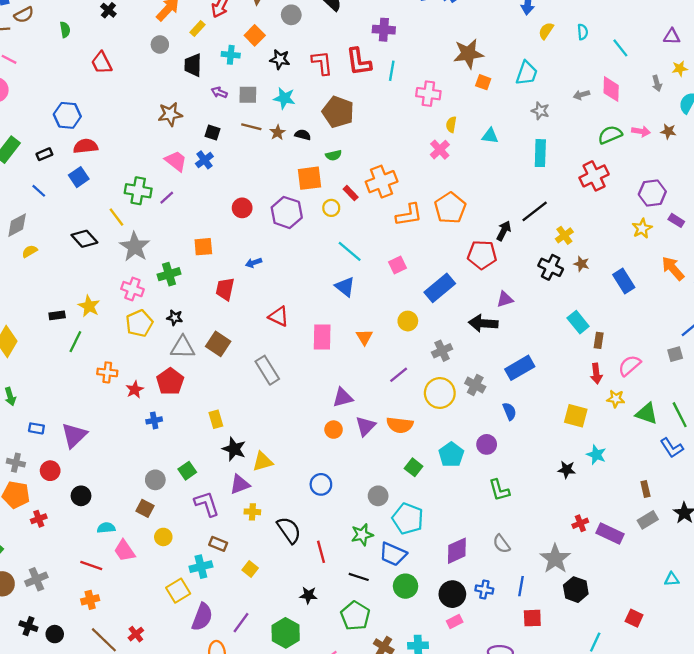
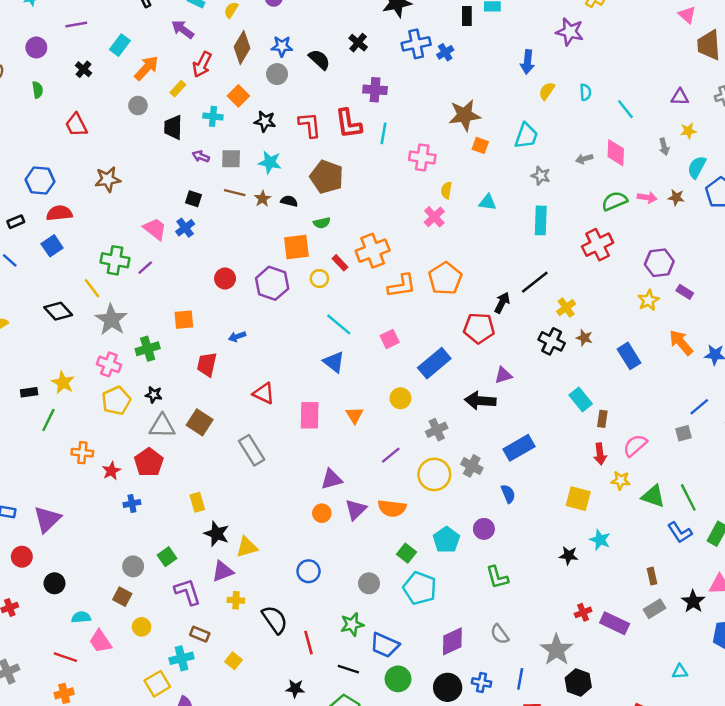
brown star: (170, 114) -> (108, 179), moved
cyan pentagon: (408, 519) -> (420, 588), moved

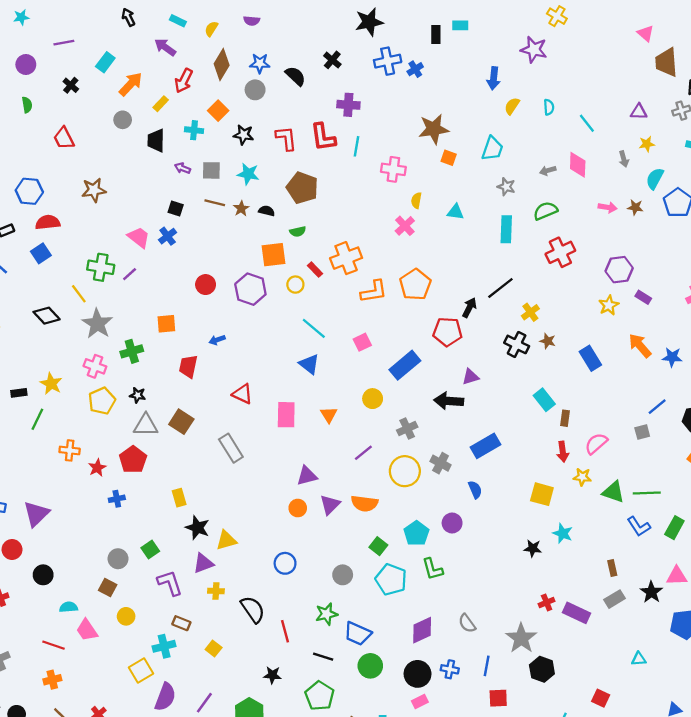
green semicircle: (615, 201) -> (545, 211), moved
green line: (688, 497) -> (647, 493), turned -65
green L-shape: (497, 577) -> (432, 569), moved

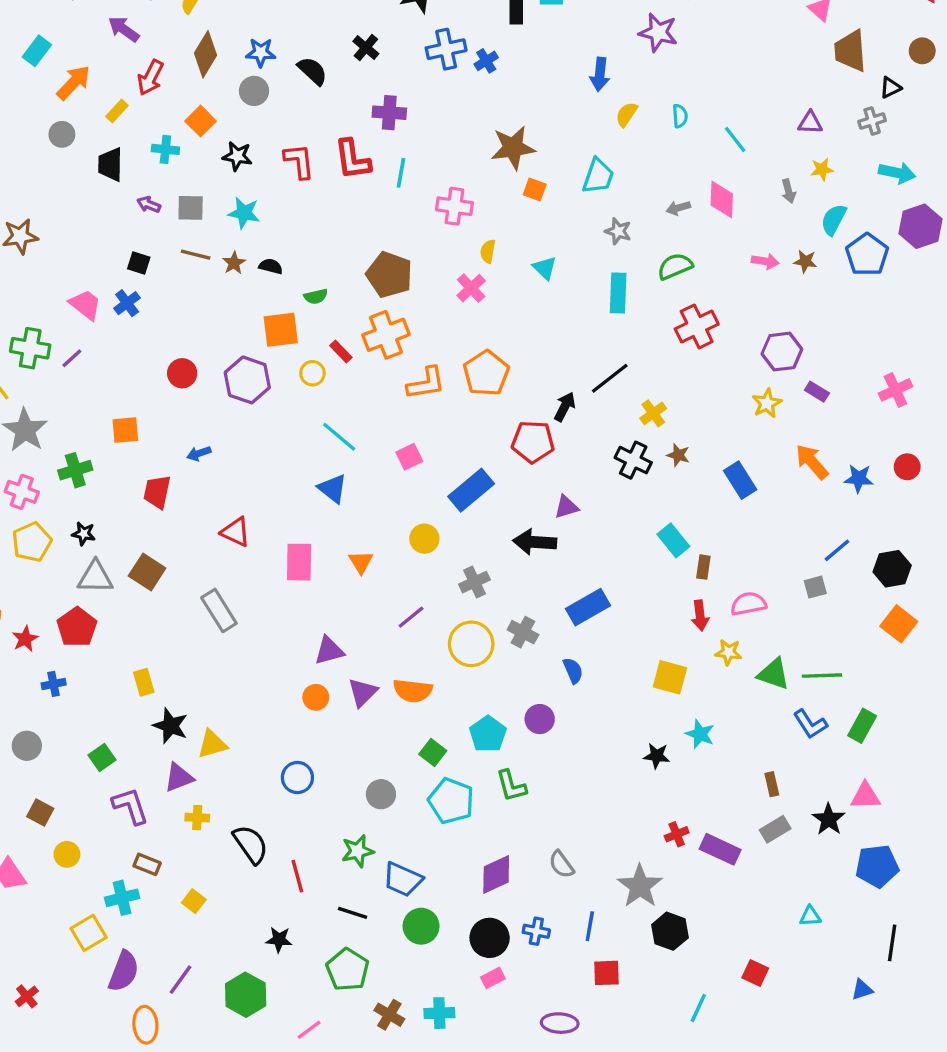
brown pentagon: (302, 188) -> (389, 275), moved
cyan triangle: (456, 212) -> (545, 268), turned 36
pink semicircle: (596, 444) -> (748, 604), turned 30
gray circle: (118, 559) -> (27, 746), moved

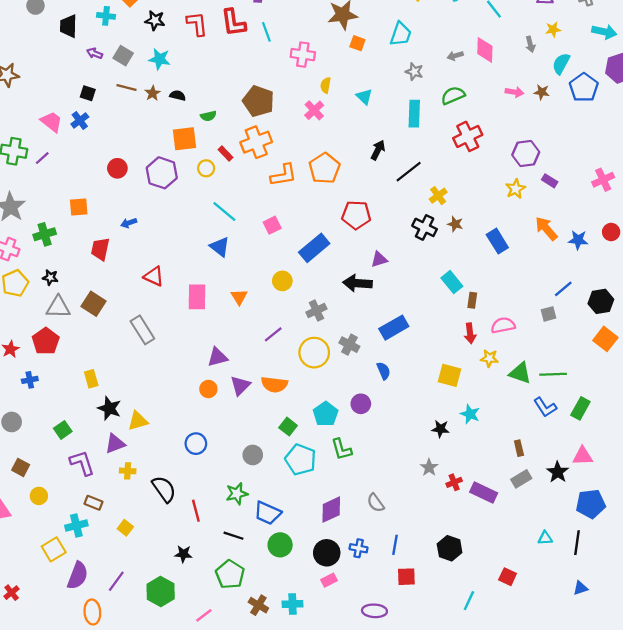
cyan line: (401, 173) -> (266, 32), turned -30
gray square: (191, 208) -> (123, 56), turned 30
black arrow: (565, 407) -> (378, 150), moved
gray star: (640, 886) -> (429, 467), moved, size x0.6
black line: (892, 943) -> (577, 543), moved

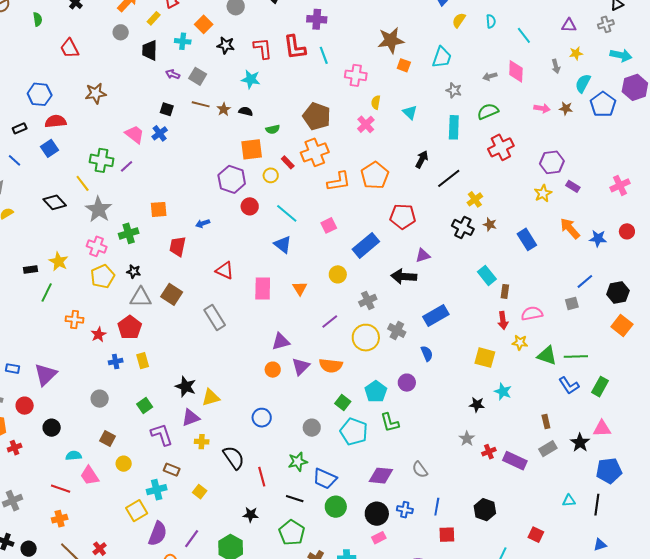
cyan star: (159, 59) -> (251, 79), moved
red circle: (117, 168) -> (250, 206), moved
yellow rectangle: (91, 379) -> (143, 361), moved
purple diamond: (331, 510) -> (381, 476), turned 30

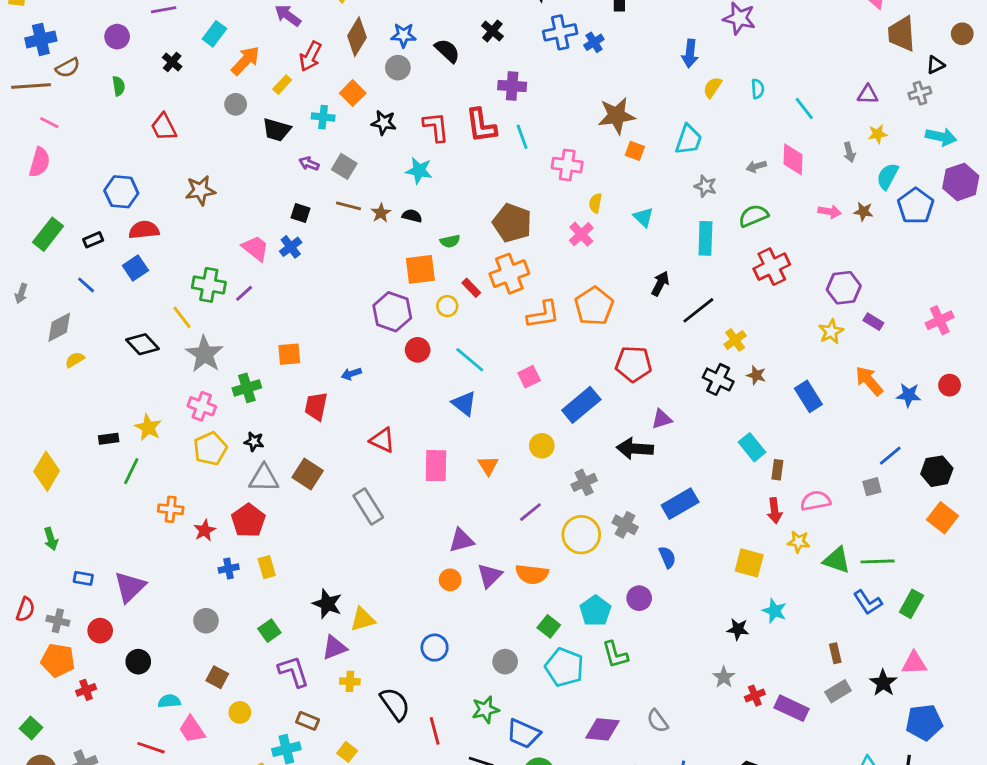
black trapezoid: (150, 50) -> (277, 130), turned -75

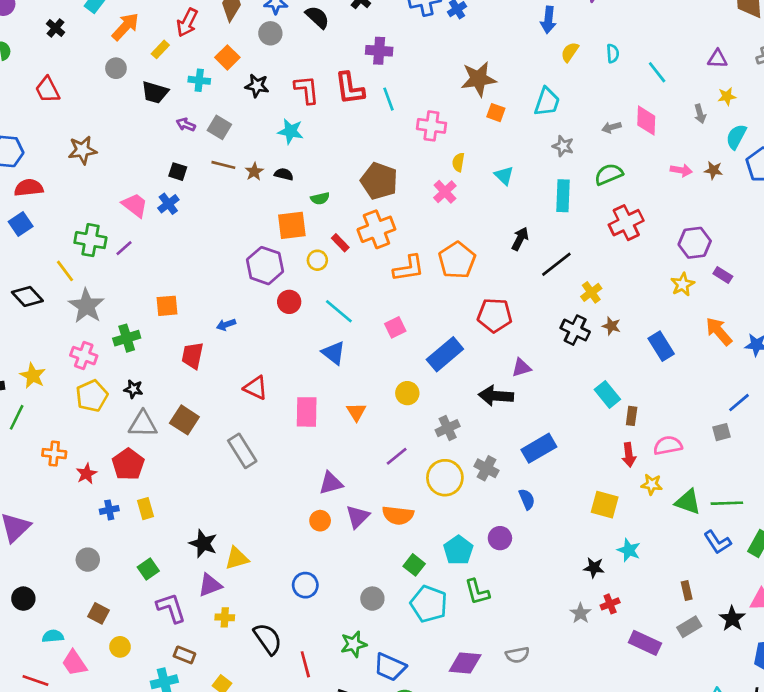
red cross: (755, 696) -> (610, 604), moved
gray semicircle: (657, 721) -> (517, 655), turned -65

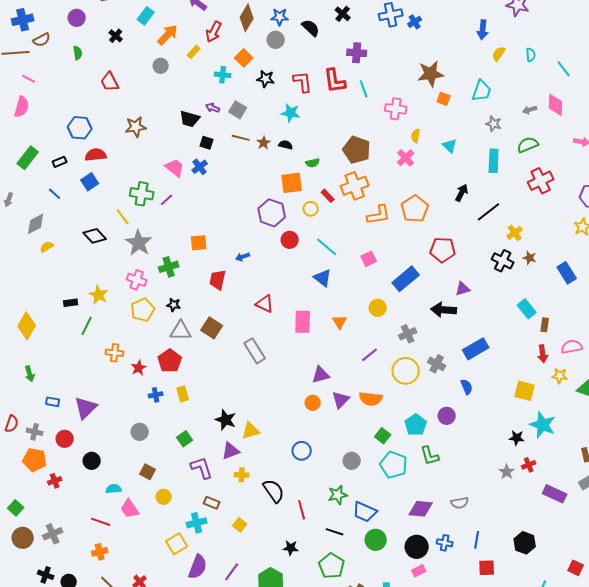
black trapezoid: (155, 92) -> (190, 119), moved
cyan star: (629, 550) -> (543, 425), size x1.5

